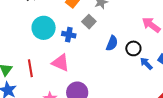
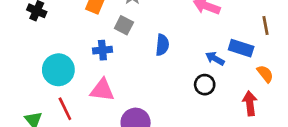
cyan circle: (44, 28) -> (58, 70), moved
black circle: (133, 48) -> (205, 85), moved

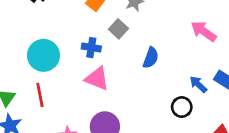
pink triangle: (102, 90) -> (97, 79), moved

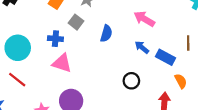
blue semicircle: (151, 58) -> (106, 33), moved
blue arrow: (198, 84) -> (142, 47), moved
red line: (40, 95) -> (17, 80), turned -36

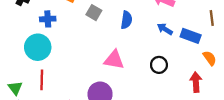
blue cross: (55, 39) -> (48, 19), moved
pink triangle: (62, 63) -> (114, 60), moved
red line: (17, 80) -> (42, 80), turned 60

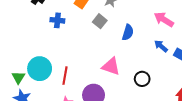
cyan circle: (38, 47) -> (40, 69), moved
black circle: (159, 65) -> (142, 79), moved
red line: (42, 80) -> (65, 76), moved

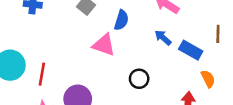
pink triangle: (111, 66) -> (104, 45), moved

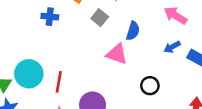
blue arrow: (163, 38) -> (172, 47), turned -70

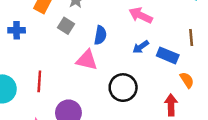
red line: (59, 82) -> (39, 81), moved
black circle: (150, 86) -> (123, 88), size x1.5

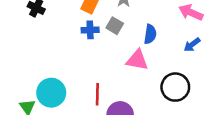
blue cross: (17, 30) -> (90, 30), moved
red line: (39, 81) -> (97, 94), moved

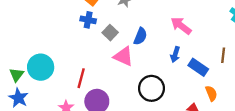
gray square: (115, 26) -> (110, 33), moved
blue arrow: (192, 45) -> (175, 54), turned -49

